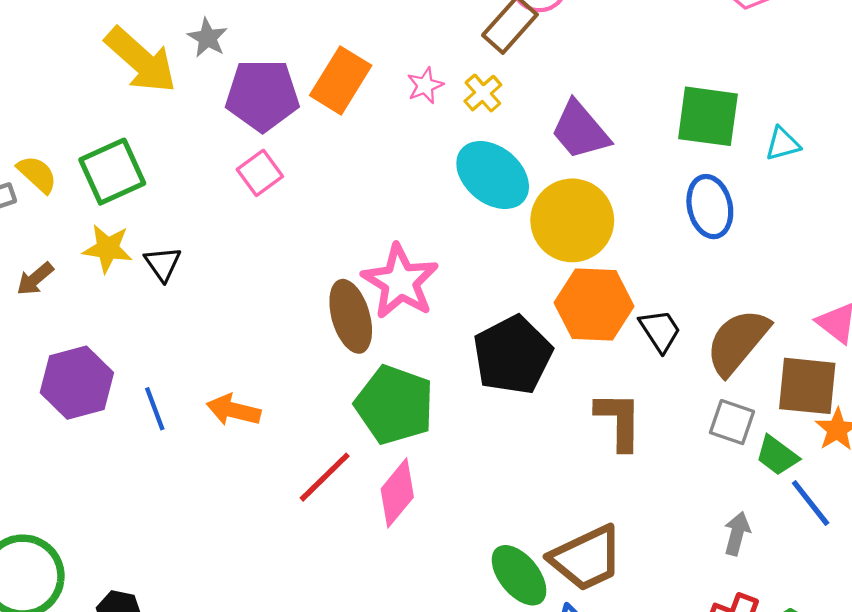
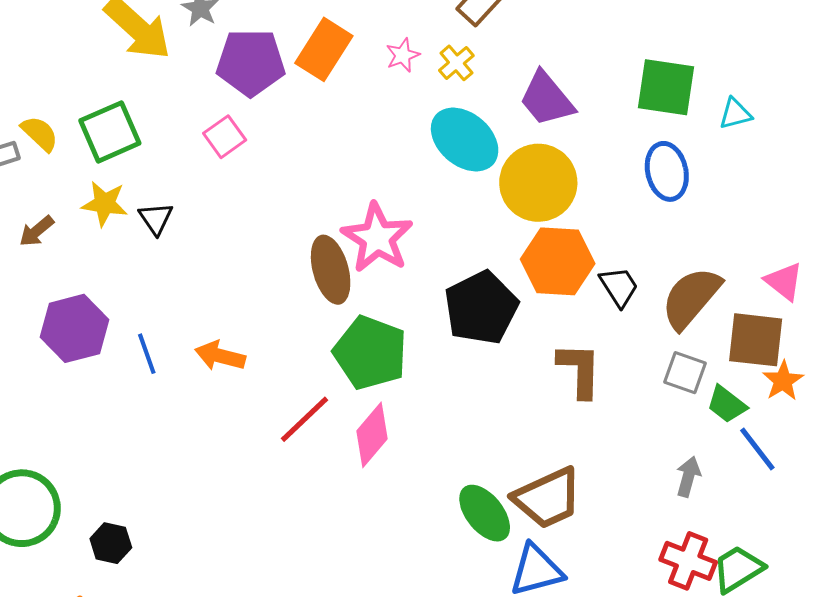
pink square: (260, 173) -> (225, 137), moved

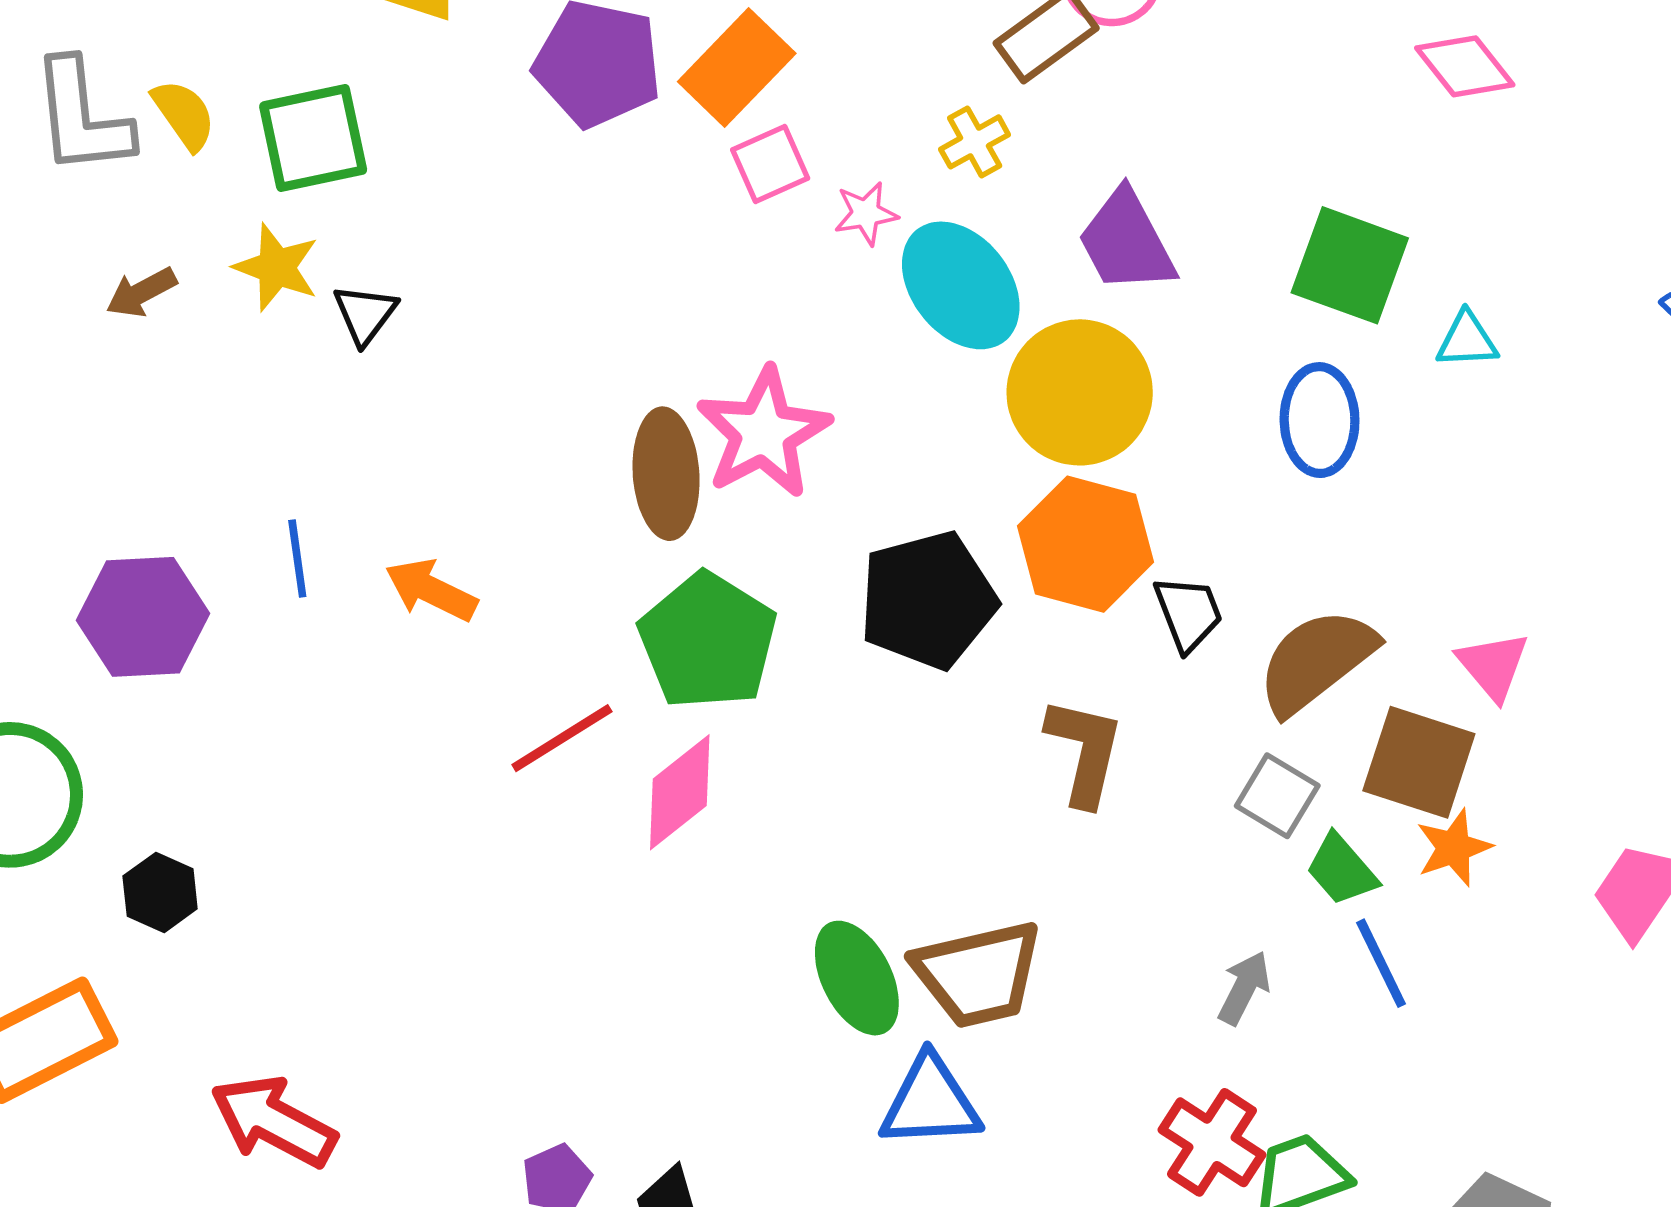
pink star: (403, 55) -> (866, 213), moved
pink square: (225, 137) -> (770, 164), moved
purple hexagon: (74, 328) -> (143, 617), moved

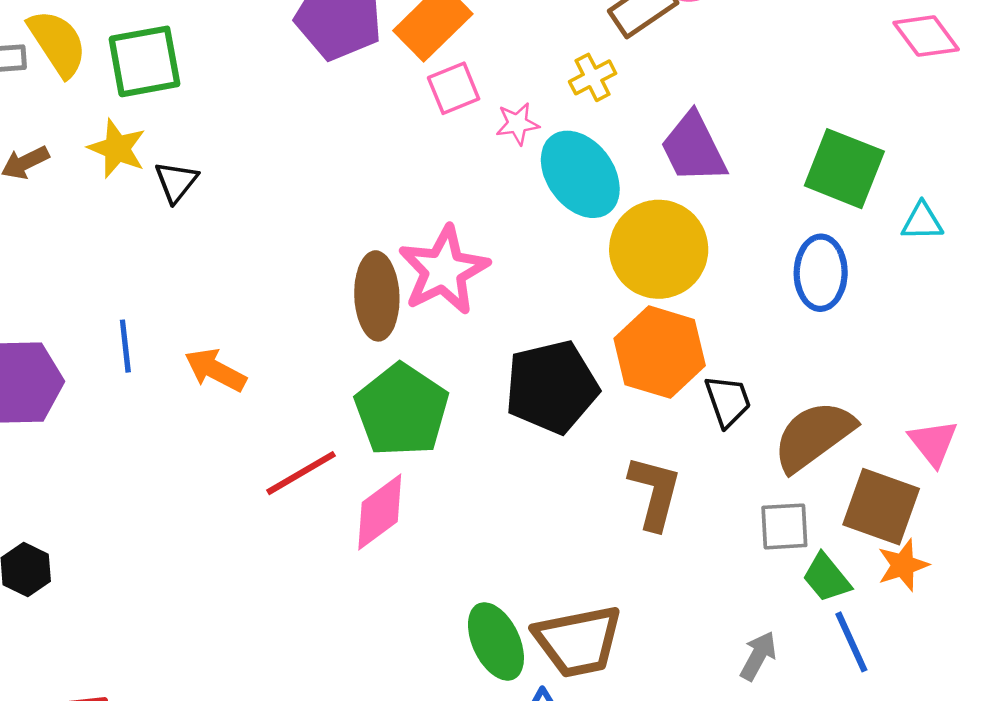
yellow semicircle: (184, 115) -> (57, 43), size x1.4
gray square: (1277, 796) -> (784, 526), turned -36

